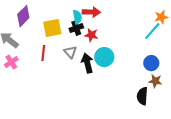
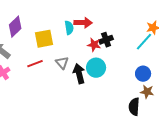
black cross: (76, 28) -> (106, 40), moved
red star: (91, 35) -> (94, 45), moved
red line: (43, 53) -> (35, 64), turned 63

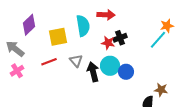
red arrow: (83, 23) -> (106, 15), moved
cyan semicircle: (69, 28) -> (83, 26), size x1.5
blue circle: (143, 74) -> (126, 72), moved

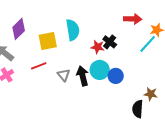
red arrow: (106, 15) -> (133, 19), moved
black cross: (120, 38) -> (110, 42), turned -32
gray triangle: (76, 61) -> (64, 75), moved

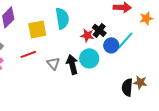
cyan line: (148, 44) -> (125, 40), moved
blue circle: (116, 76) -> (111, 45), moved
black semicircle: (138, 109) -> (127, 87), moved

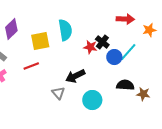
cyan circle: (89, 58) -> (92, 100), moved
gray triangle: (53, 63) -> (58, 93), moved
black arrow: (72, 64) -> (75, 76), turned -102
black semicircle: (127, 87) -> (125, 85), moved, turned 90

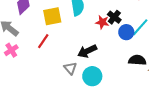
red line: (31, 66) -> (43, 41), turned -35
cyan circle: (92, 100) -> (92, 76), moved

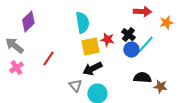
yellow square: (52, 16) -> (90, 47), moved
black cross: (114, 17) -> (128, 35), moved

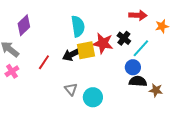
red star: (107, 40) -> (103, 43), size x1.5
blue circle: (131, 50) -> (133, 67), moved
black arrow: (92, 69) -> (72, 54), moved

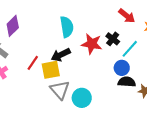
red arrow: (138, 15) -> (127, 16), turned 36
yellow square: (86, 50) -> (51, 70), moved
gray triangle: (71, 89) -> (60, 90), size x1.5

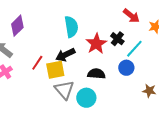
red star: (92, 44) -> (96, 44), turned 30
black semicircle: (127, 82) -> (96, 74), moved

